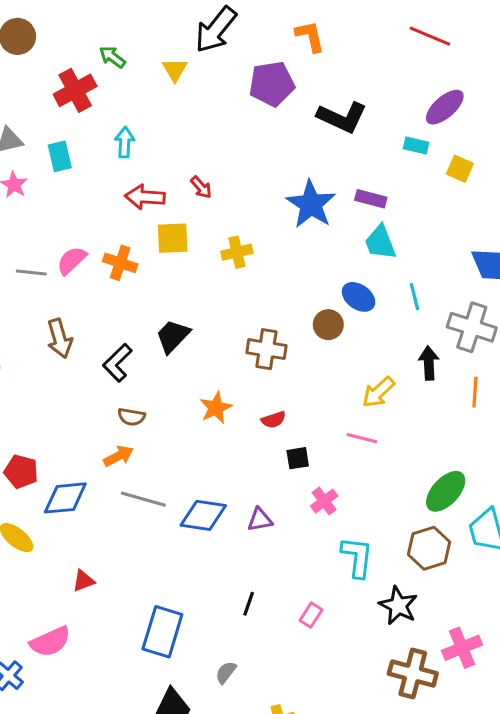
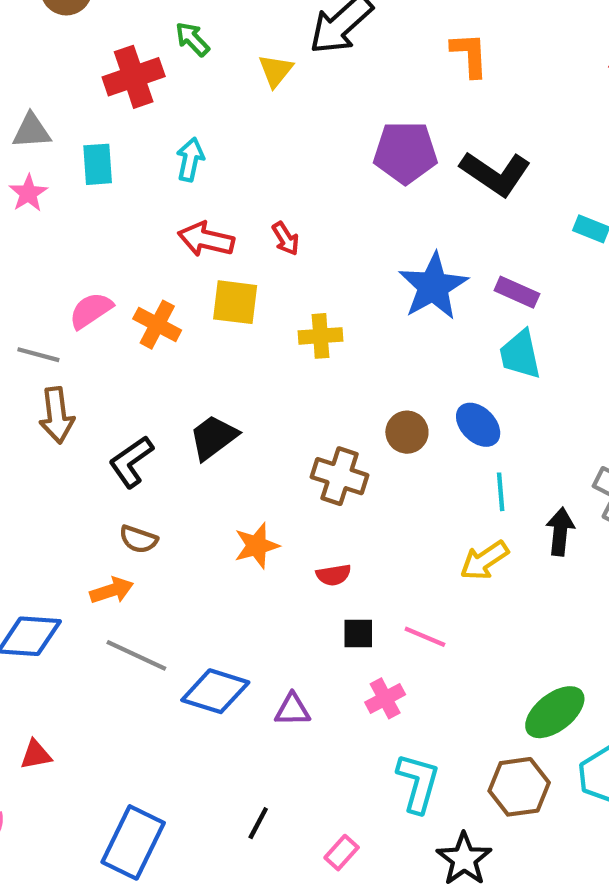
purple pentagon: (272, 84) -> (405, 152), moved
gray line: (31, 272) -> (38, 355), moved
cyan line: (415, 297) -> (501, 492), moved
brown circle: (328, 325) -> (407, 432), moved
pink line: (362, 438) -> (425, 637), moved

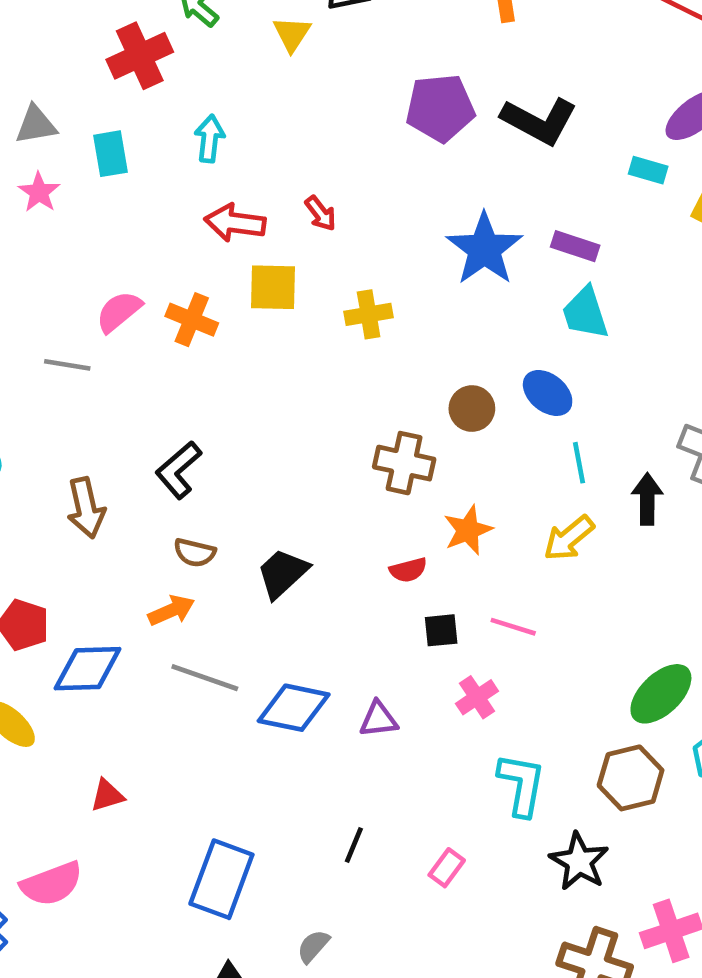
brown arrow: (57, 415) -> (86, 508), moved
black trapezoid: (213, 437) -> (283, 573), moved
orange star: (257, 546) -> (468, 530), moved

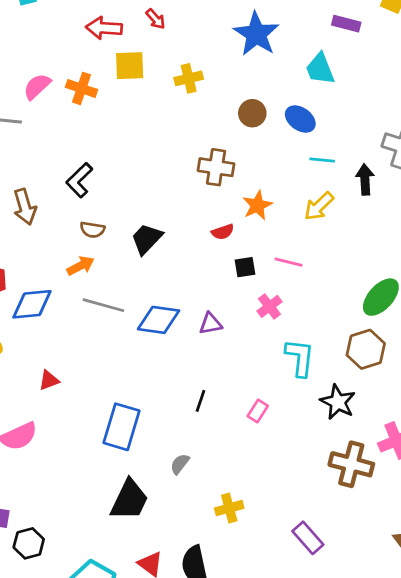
purple rectangle: (575, 246) -> (346, 24), moved
brown circle: (472, 409) -> (252, 113), moved
cyan line: (579, 463) -> (322, 160), turned -70

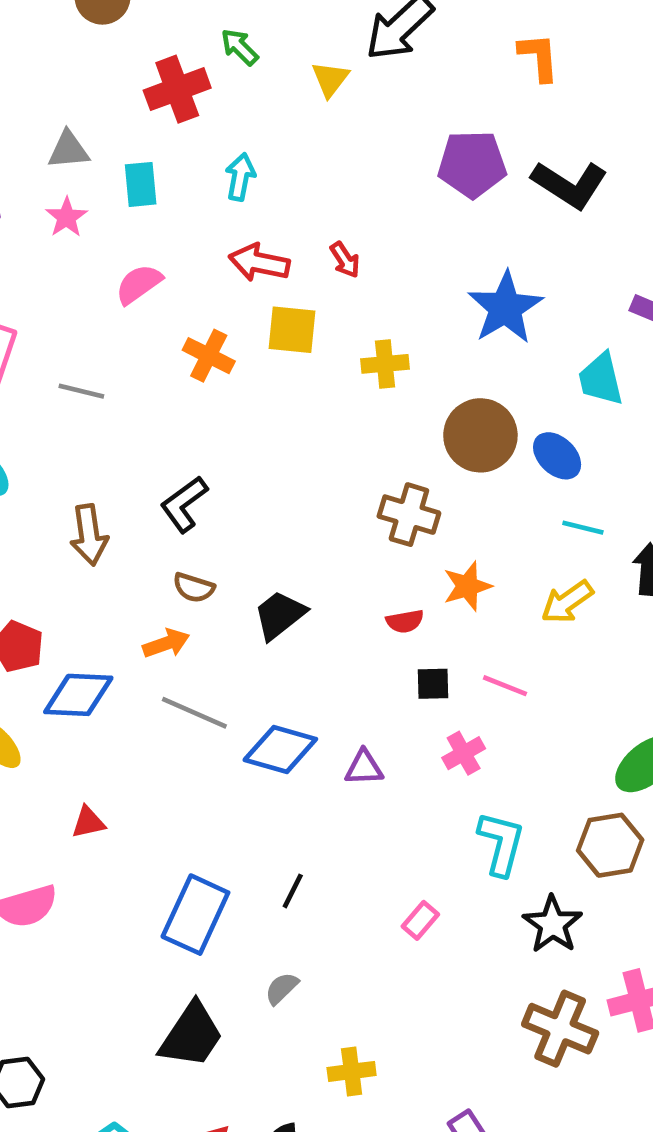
pink semicircle: (37, 86) -> (139, 284), moved
brown circle: (252, 113) -> (480, 435), size x1.6
black line: (201, 401) -> (293, 891), moved

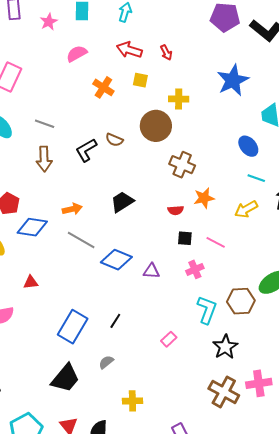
yellow square: (292, 330) -> (140, 80), size x0.7
gray line: (81, 391) -> (45, 124), moved
brown circle: (480, 435) -> (156, 126), moved
brown semicircle: (194, 588) -> (114, 140), moved
brown hexagon: (610, 845) -> (241, 301), moved

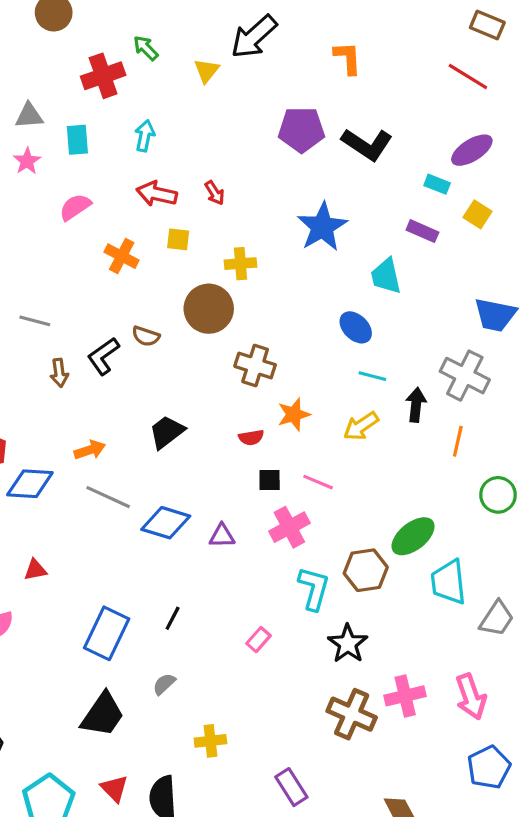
brown arrow: (44, 159) -> (59, 373), moved, size x0.7
pink cross: (195, 269) -> (289, 527), size x1.4

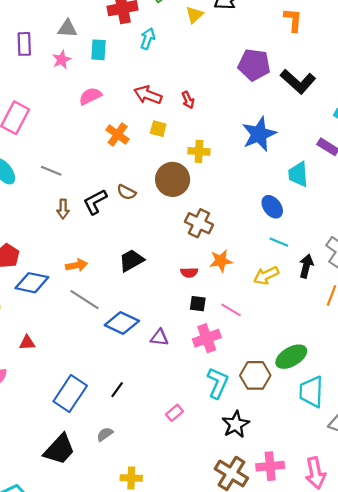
cyan arrow: (145, 136) -> (148, 39), moved

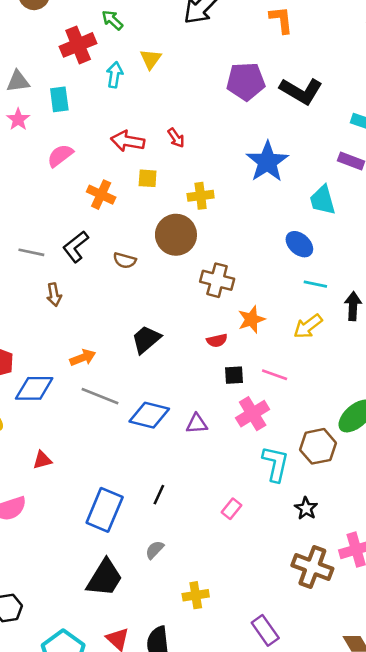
yellow triangle: (194, 15) -> (151, 59), moved
black L-shape: (95, 202) -> (76, 247), moved
black star: (236, 424) -> (306, 508), size x0.7

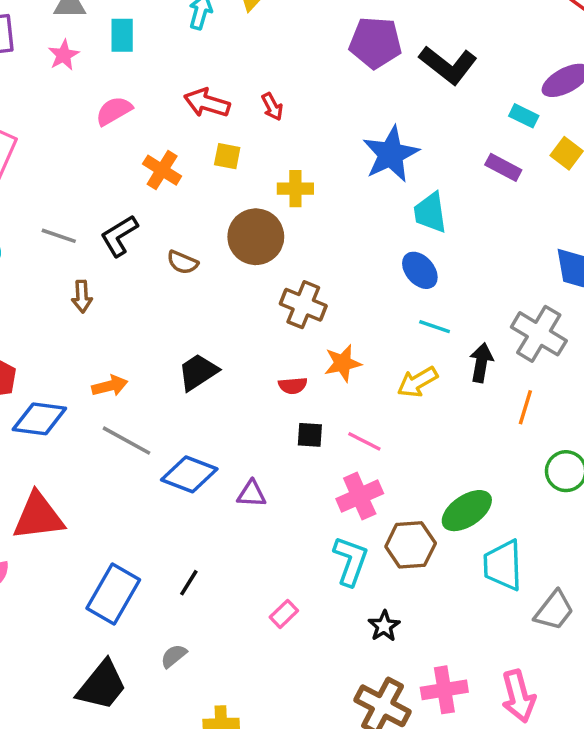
cyan trapezoid: (323, 200) -> (430, 213), moved
pink cross: (253, 414) -> (360, 496), moved
red triangle: (42, 460) -> (38, 516), size x2.0

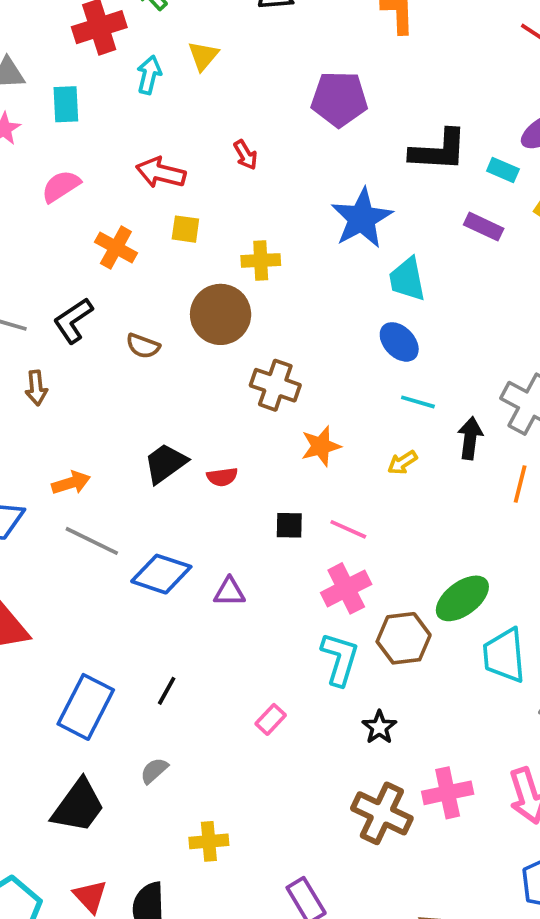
black L-shape: (448, 65) -> (439, 150), moved, turned -32
red arrow: (272, 107) -> (245, 155), moved
yellow arrow: (417, 382) -> (402, 462), size x0.7
red semicircle: (293, 386) -> (222, 477), moved

